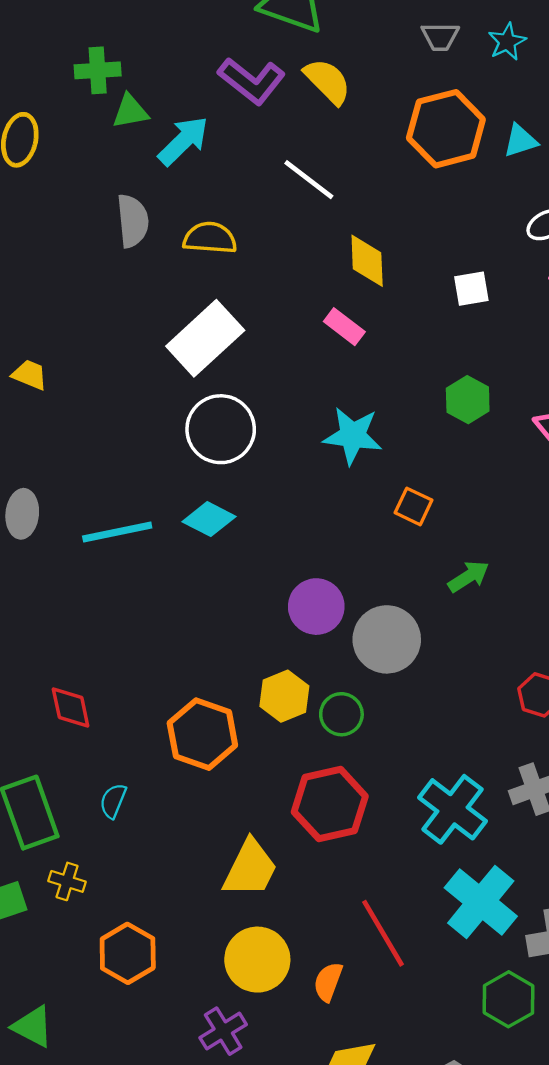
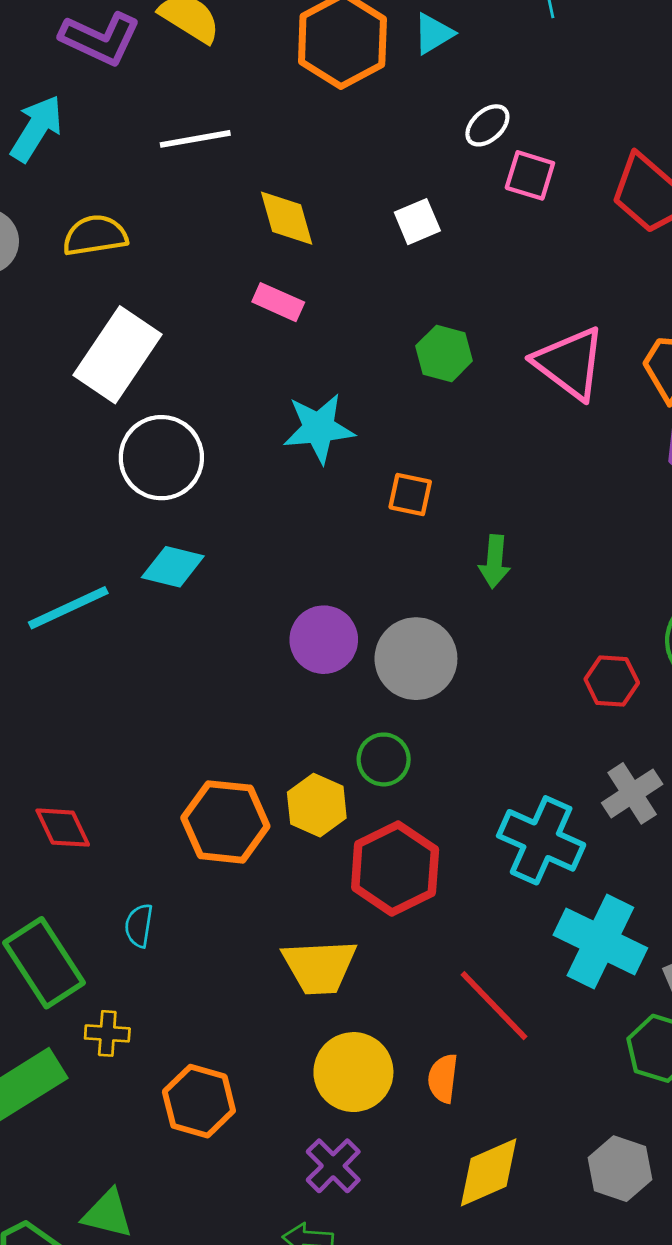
white line: (309, 180) -> (195, 139), turned -34
green arrow: (468, 576) -> (495, 562), turned 141
yellow hexagon: (284, 696) -> (317, 805), moved
yellow trapezoid: (250, 868) -> (319, 967), turned 74

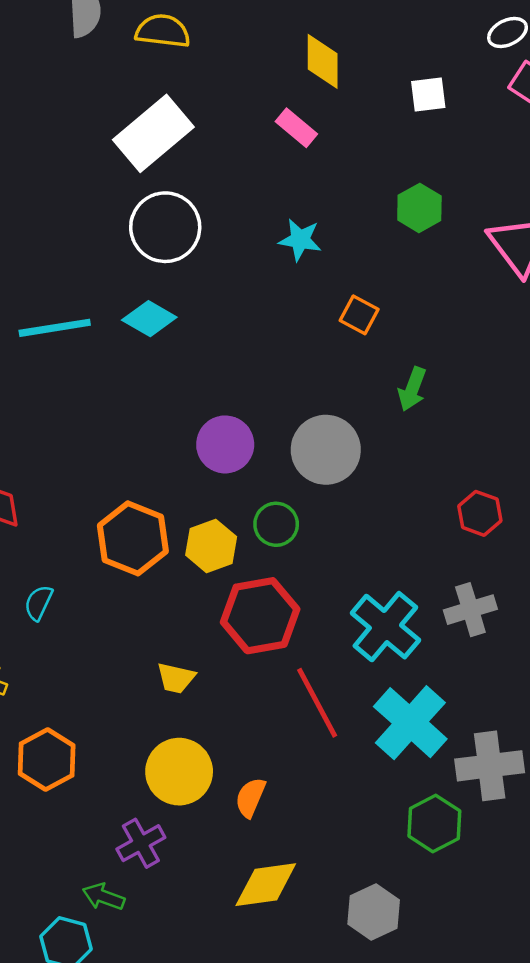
cyan star: (319, 428) -> (300, 240), size x0.7
purple circle: (324, 640) -> (225, 444), moved
yellow trapezoid: (319, 967) -> (176, 678), size x0.6
red line: (494, 1006) -> (317, 703), moved

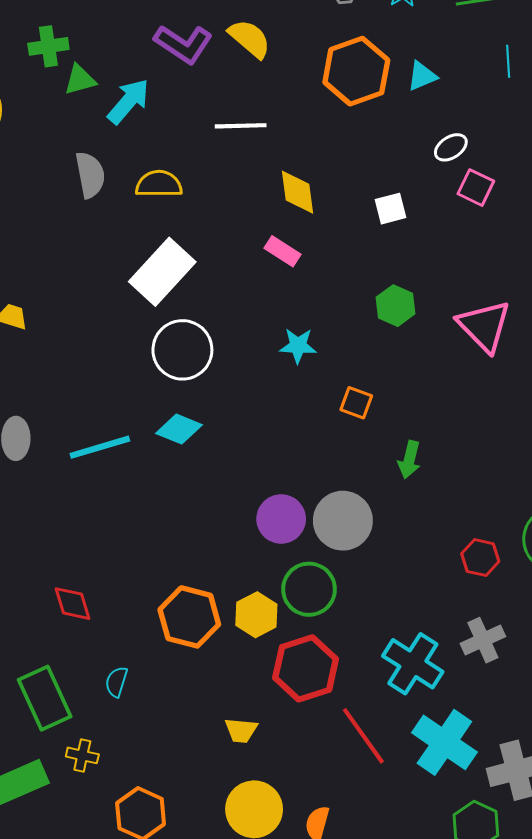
purple circle: (225, 444) -> (281, 519), moved
green circle: (276, 524) -> (309, 589), size x1.4

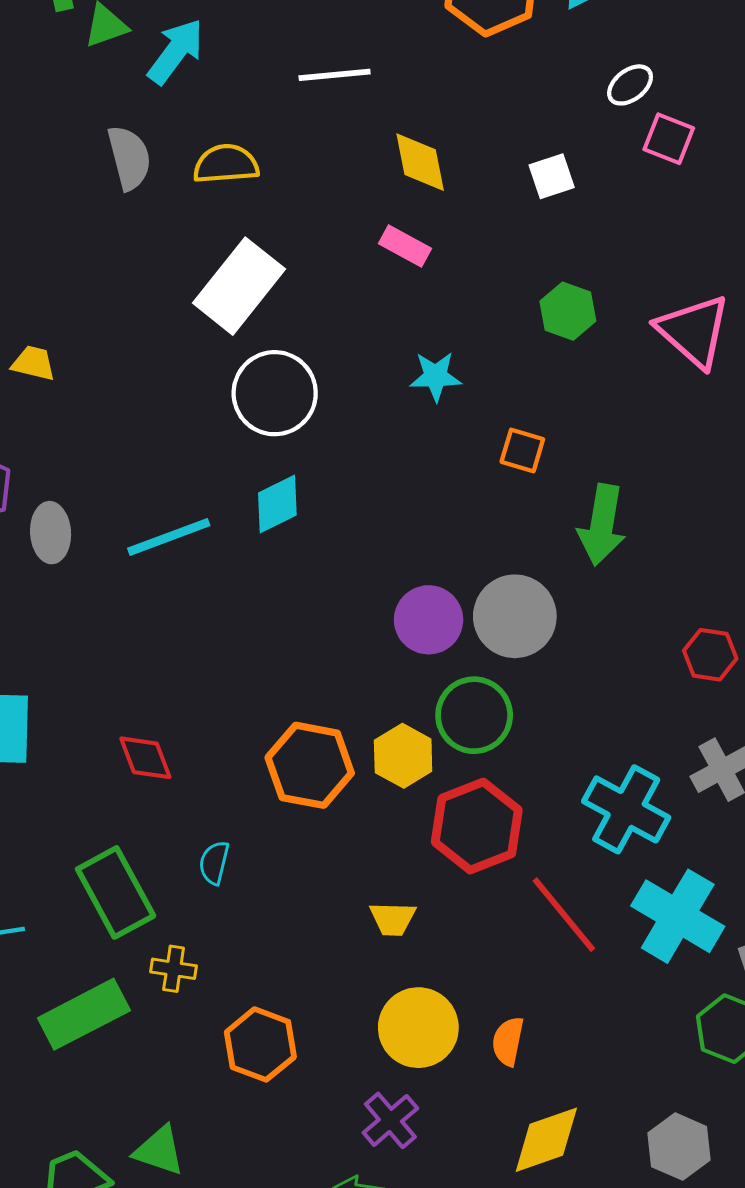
cyan diamond: (179, 429) -> (277, 504), turned -45
green arrow: (409, 460) -> (602, 525), size x1.5

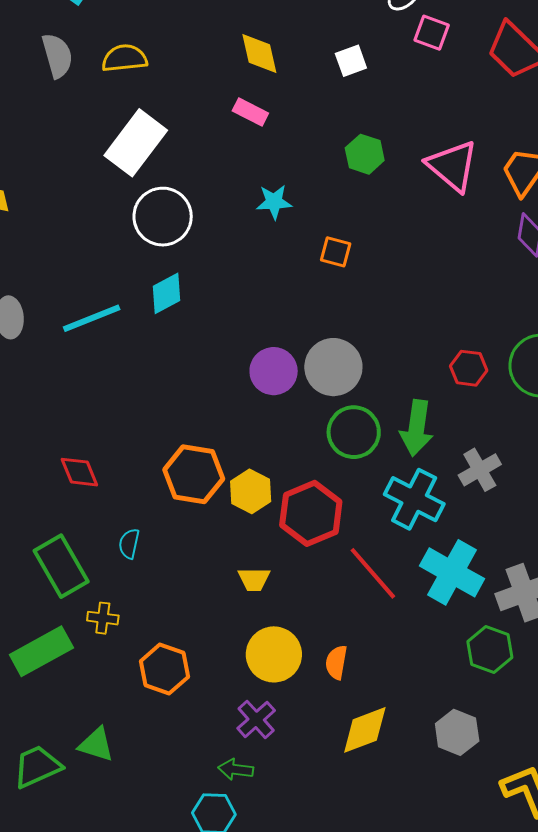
green arrow: (602, 525) -> (417, 428), moved
red hexagon: (710, 655) -> (469, 368), moved
green circle: (474, 715) -> (354, 432), moved
yellow hexagon: (403, 756) -> (251, 491), moved

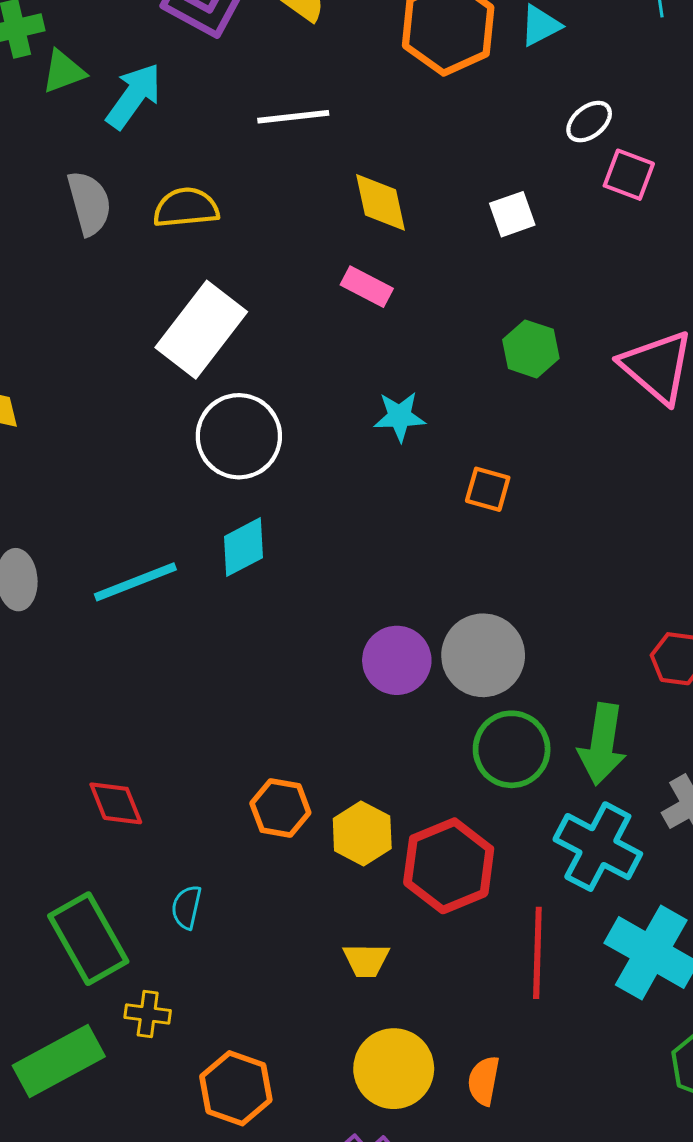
orange hexagon: (194, 474) -> (280, 808), size x0.7
red line: (373, 573) -> (537, 953), turned 42

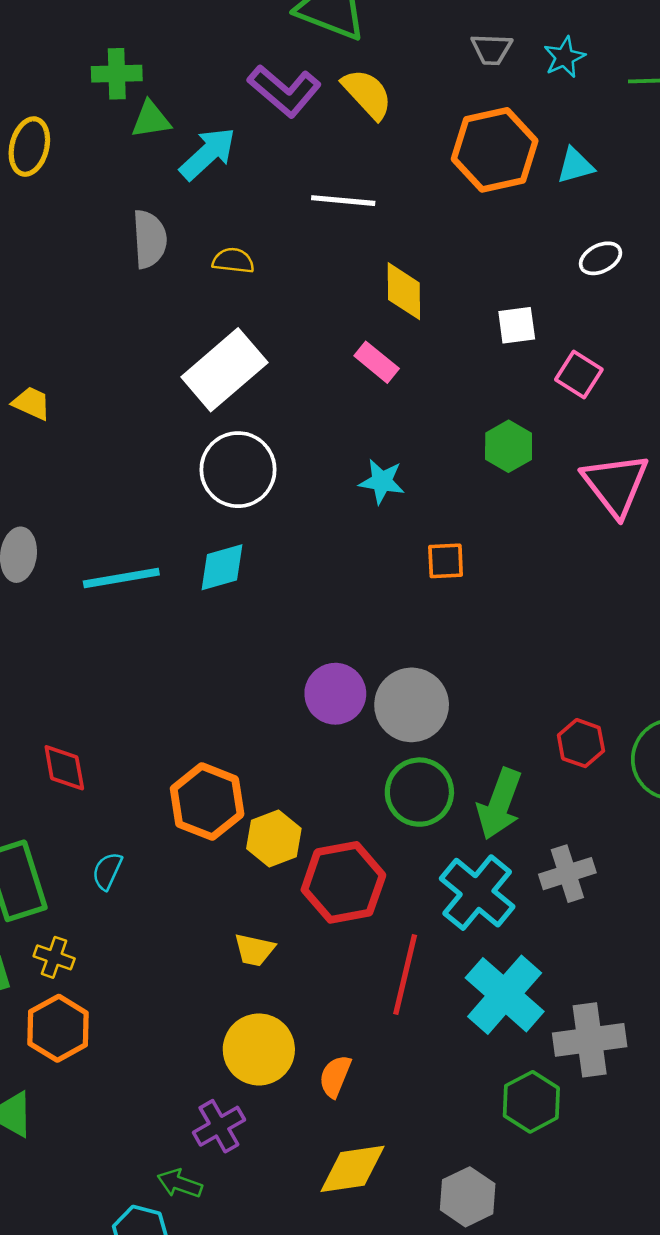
pink square: (629, 175) -> (579, 374), moved
yellow semicircle: (186, 208) -> (233, 261), size x0.7
orange square: (488, 489) -> (446, 561), turned -30
orange hexagon: (280, 808) -> (207, 802), size x1.4
orange hexagon: (236, 1088) -> (58, 1028), moved

